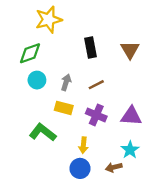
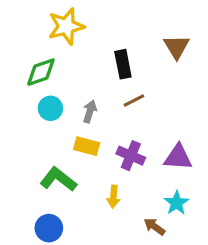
brown triangle: (130, 50) -> (177, 47), moved
brown line: (96, 85) -> (134, 100), moved
brown arrow: (114, 167) -> (154, 227), turned 49
blue circle: (80, 168) -> (49, 228), moved

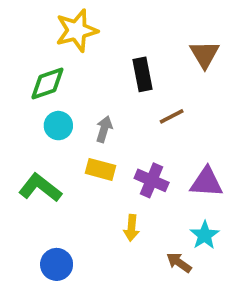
brown line: (134, 100) -> (172, 116), moved
green L-shape: (58, 179) -> (40, 188), moved

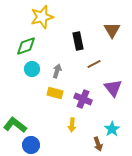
purple triangle: (206, 182) -> (113, 88), moved, turned 48
green L-shape: (40, 188) -> (15, 125), moved
brown arrow: (179, 263) -> (98, 144), turned -144

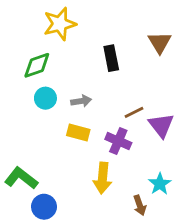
brown line: (94, 64) -> (134, 112), moved
gray arrow: (57, 71) -> (81, 101), turned 64
yellow arrow: (72, 125) -> (103, 178), size x1.5

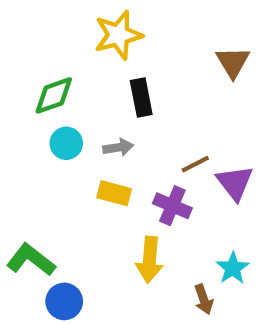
yellow star: (60, 24) -> (118, 35), moved
black rectangle: (111, 58) -> (141, 97), moved

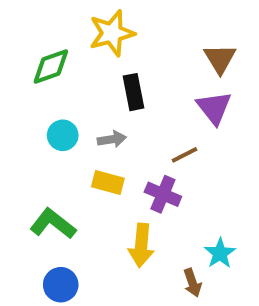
green diamond: (54, 95) -> (51, 67), moved
purple triangle: (235, 183) -> (214, 108), moved
green L-shape: (31, 260) -> (53, 224), moved

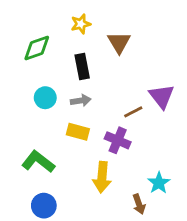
yellow star: (112, 33) -> (81, 24), size x0.6
brown triangle: (220, 59) -> (119, 42), moved
black rectangle: (133, 92) -> (82, 66), moved
purple triangle: (214, 108) -> (162, 96), moved

